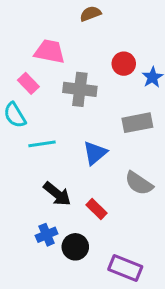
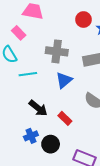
gray cross: (80, 89) -> (57, 51), moved

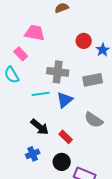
cyan line: (28, 74) -> (41, 94), moved
black circle: (51, 144) -> (62, 162), moved

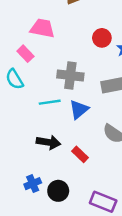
black arrow: (40, 127) -> (48, 142), turned -30
blue cross: (33, 154) -> (33, 184), moved
black circle: (62, 162) -> (58, 191), moved

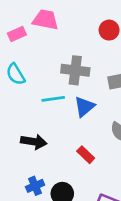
pink rectangle: (25, 54) -> (17, 34), moved, turned -70
black arrow: (48, 142) -> (34, 142), moved

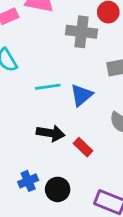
gray cross: (75, 70) -> (82, 32), moved
black arrow: (34, 142) -> (51, 133), moved

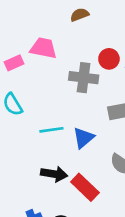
red rectangle: (83, 147) -> (85, 187), size x1.5

